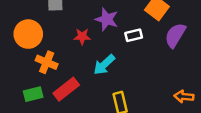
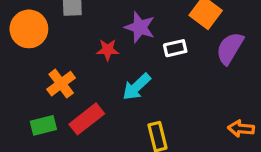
orange circle: (28, 34) -> (29, 29), moved
orange cross: (47, 62) -> (61, 84), turned 30

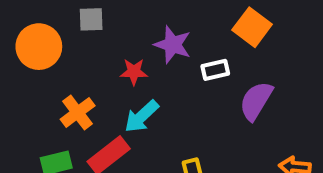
purple semicircle: (230, 48) -> (256, 101), moved
cyan arrow: (137, 87) -> (142, 116), moved

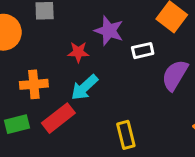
orange cross: (78, 112) -> (34, 84), turned 32

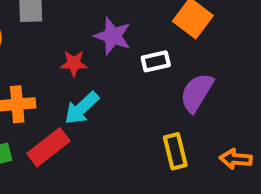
yellow rectangle: (126, 135) -> (175, 151), moved

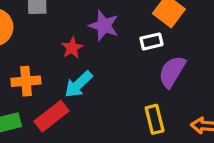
white rectangle: (156, 61) -> (151, 41), moved
red star: (74, 63) -> (72, 48), turned -30

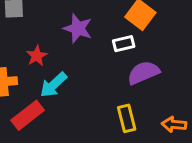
red star: (72, 48) -> (37, 56), moved
purple semicircle: (172, 72) -> (143, 73), turned 36

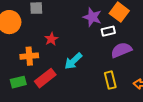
purple star: (78, 28) -> (92, 17), moved
cyan arrow: (53, 85) -> (73, 61), moved

